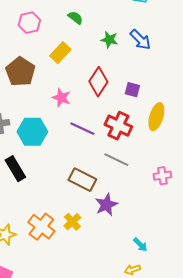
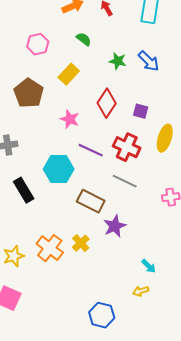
cyan hexagon: (32, 132) -> (59, 169), moved

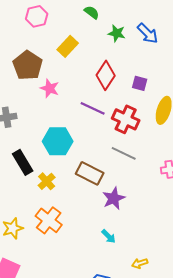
green semicircle: (84, 39) -> (92, 12), moved
pink star: (70, 119) -> (50, 88), moved
purple line: (91, 150) -> (93, 108), moved
yellow cross: (81, 243) -> (47, 181), moved
cyan arrow: (149, 266) -> (109, 236), moved

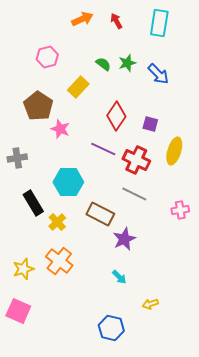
green semicircle: (92, 12) -> (103, 64), moved
green star: (117, 33) -> (127, 63), moved, turned -30

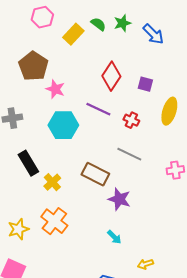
yellow rectangle: (78, 87) -> (73, 34), moved
red cross: (136, 160) -> (131, 120), size x0.6
cyan hexagon: (68, 182) -> (63, 125), moved
purple star: (124, 239) -> (119, 199), turned -30

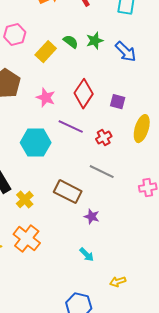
pink star: (55, 89) -> (46, 98), moved
red cross: (131, 120) -> (104, 138), turned 35
purple star: (119, 199) -> (92, 217), size x0.7

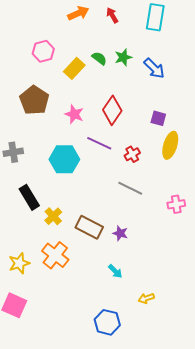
purple square: (118, 102) -> (158, 118), moved
brown rectangle: (68, 192) -> (89, 227), moved

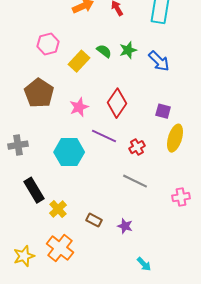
pink star: (74, 114) -> (79, 107), turned 30
brown rectangle: (89, 227) -> (94, 220), size x0.6
cyan arrow: (115, 271) -> (144, 264), moved

